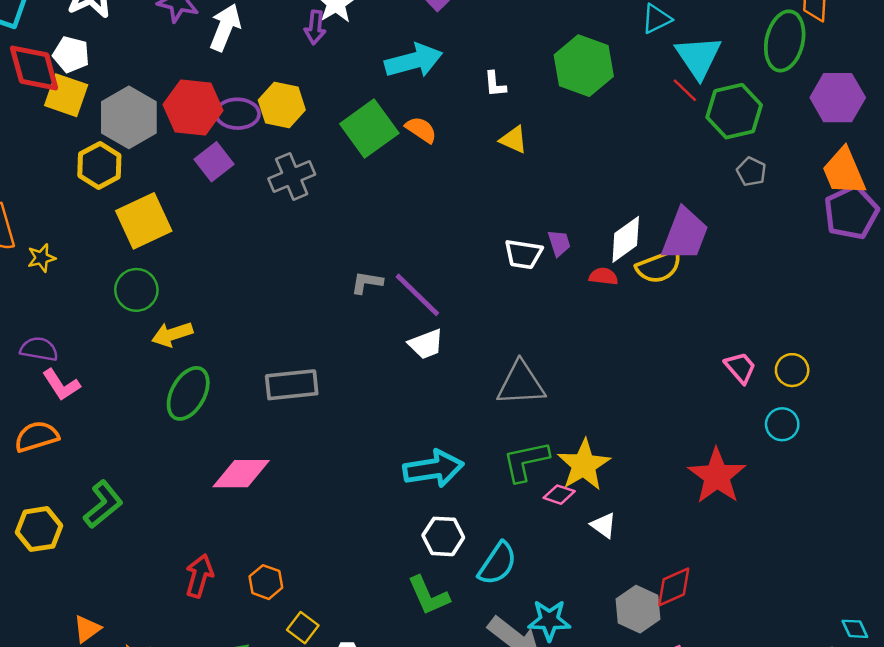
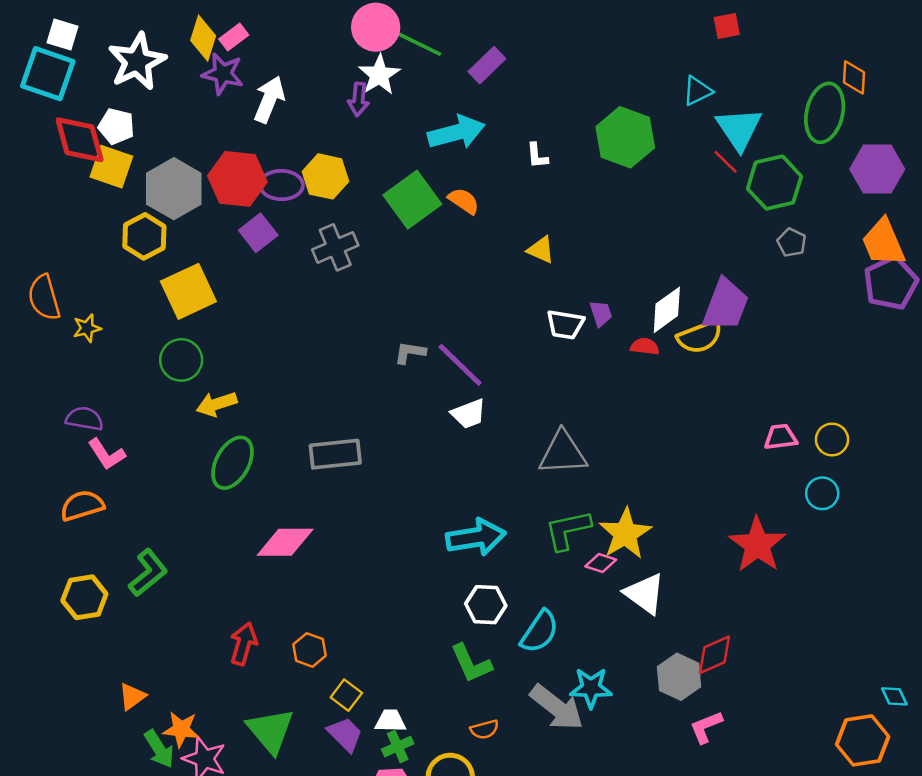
yellow triangle: (514, 140) -> (541, 250), moved
pink trapezoid: (740, 368) -> (781, 437), turned -56
white triangle: (603, 525) -> (645, 594), size x1.6

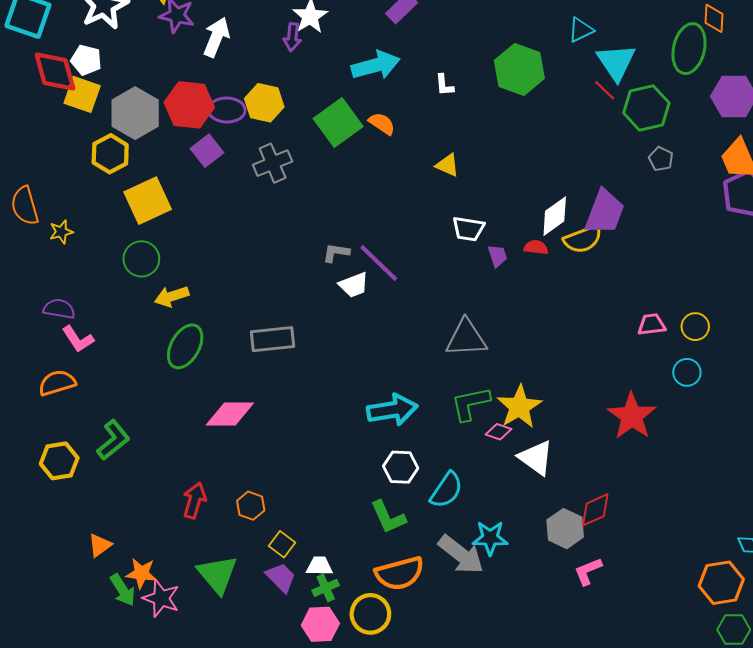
purple trapezoid: (601, 313) -> (497, 256), moved
white trapezoid: (469, 414) -> (354, 285), moved
orange semicircle: (485, 729) -> (400, 573), size x2.0

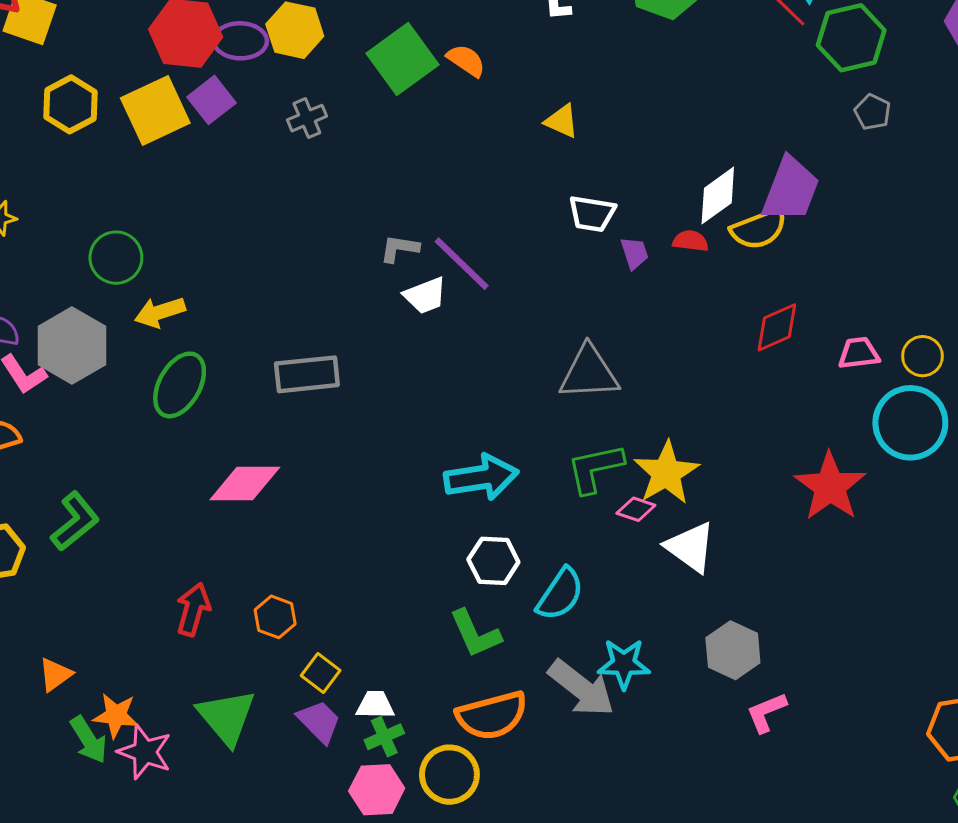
gray hexagon: (135, 113) -> (72, 346), moved
gray cross: (273, 163) -> (307, 118), size x0.7
yellow square: (148, 201) -> (155, 111), moved
cyan circle: (687, 372) -> (910, 423), size x1.8
red diamond: (595, 510) -> (777, 327), moved

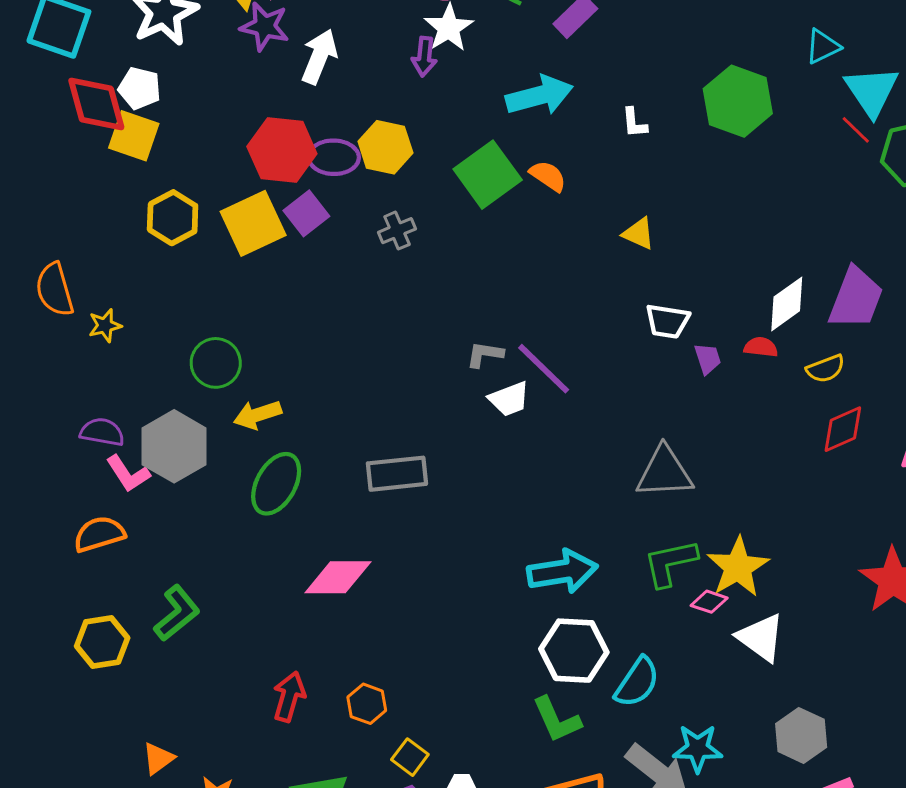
yellow semicircle: (759, 229) -> (826, 369), moved, size x0.7
white hexagon: (493, 561) -> (574, 651), size x1.4

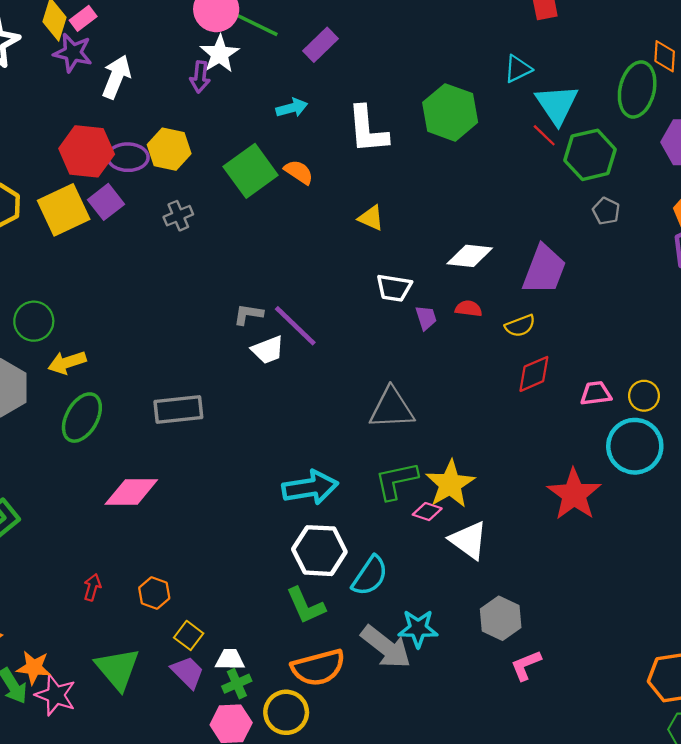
cyan arrow: (539, 95) -> (292, 108), size x0.6
white L-shape: (634, 123) -> (368, 130), size x2.0
white diamond: (787, 304) -> (470, 256), moved, turned 42
red arrow: (289, 697) -> (92, 587), size x0.7

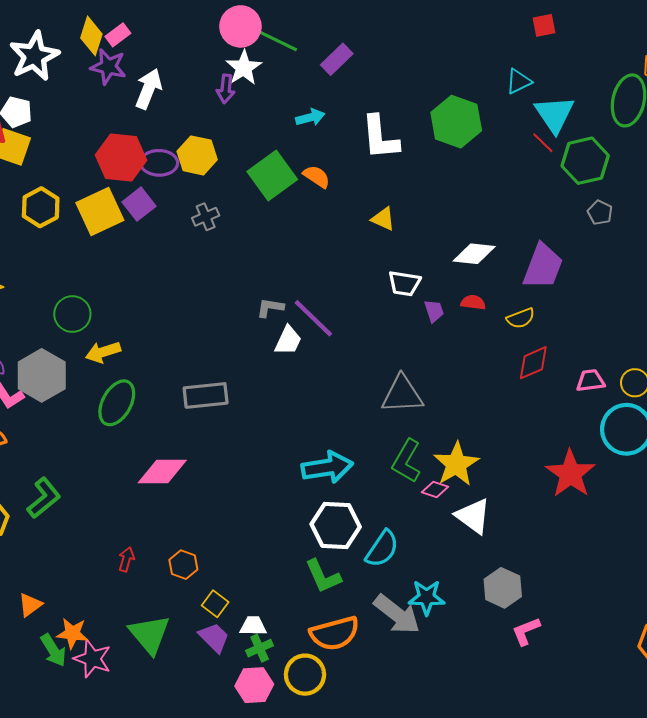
white trapezoid: (268, 350) -> (288, 340), turned -44
green L-shape: (396, 481) -> (406, 461), turned -48

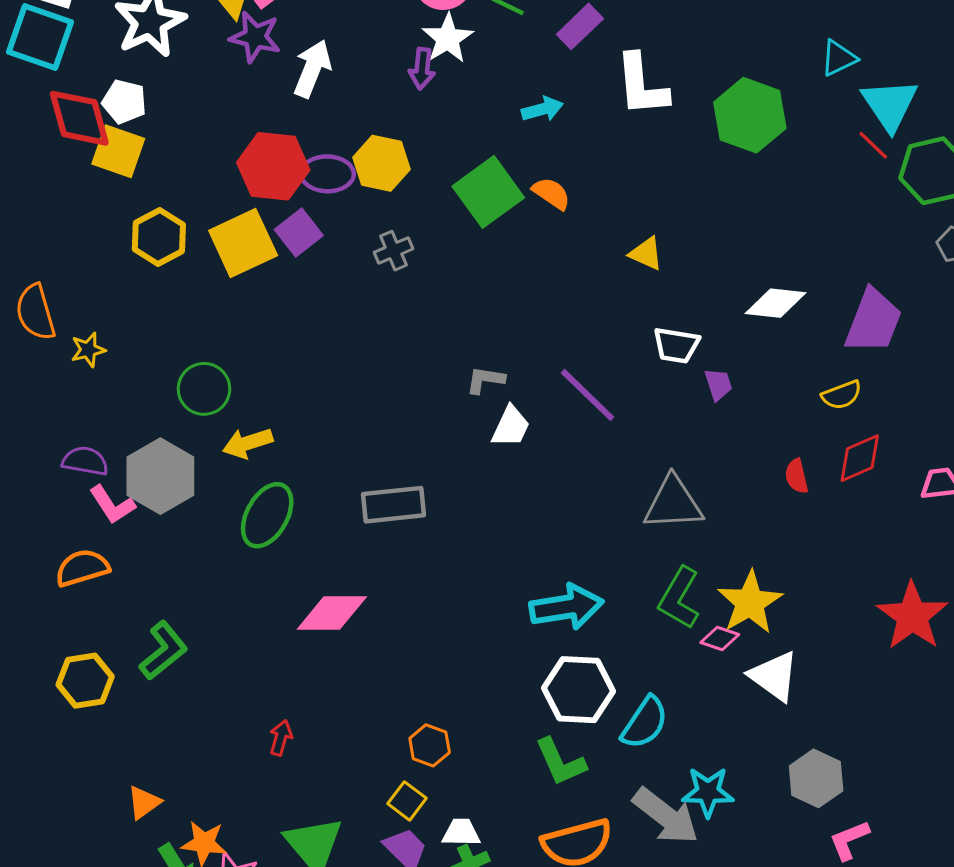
white L-shape: (380, 137) -> (642, 85), moved
red semicircle: (473, 302) -> (797, 476), moved, turned -110
purple line: (313, 318) -> (587, 395), moved
orange hexagon: (183, 565) -> (430, 745), moved

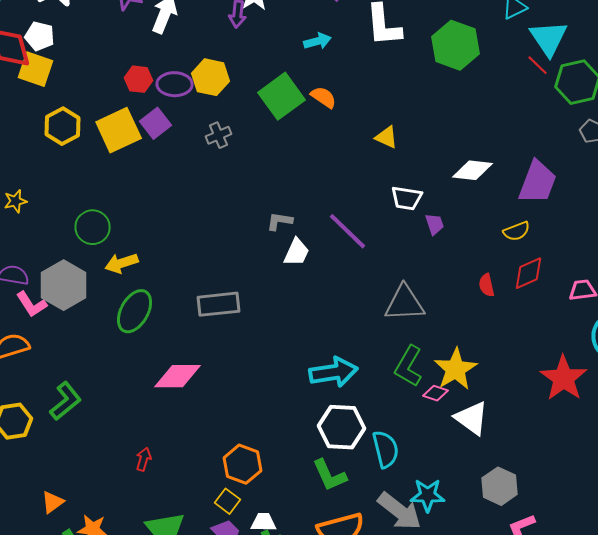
red hexagon: (273, 166) -> (139, 79), size x0.6
cyan semicircle: (645, 723) -> (386, 449), turned -48
orange hexagon: (430, 745) -> (243, 464), size x1.4

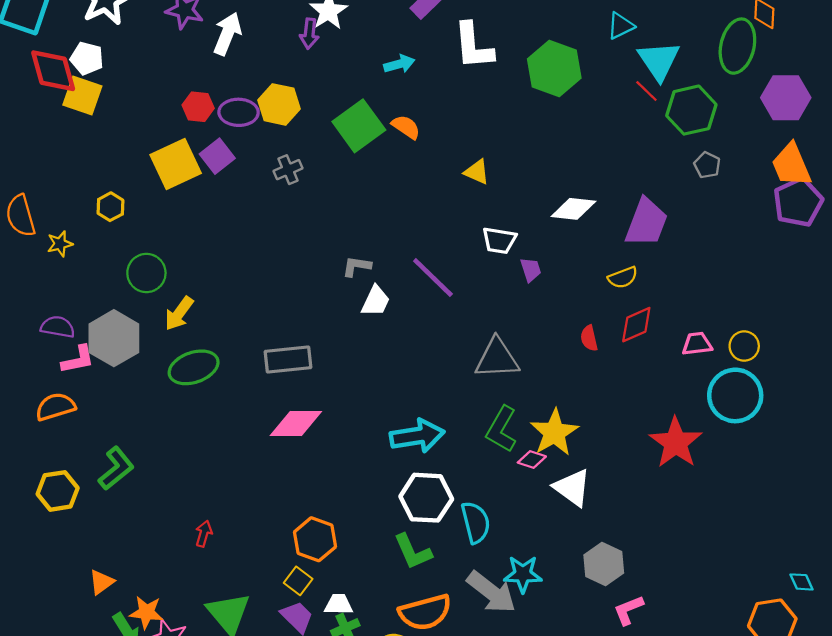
yellow hexagon: (63, 126) -> (110, 207), moved, size x0.7
yellow arrow: (122, 263) -> (179, 313), turned -36
pink L-shape: (32, 304) -> (78, 360), turned -68
green ellipse: (135, 311) -> (194, 367), turned 42
pink diamond: (178, 376) -> (296, 424), moved

